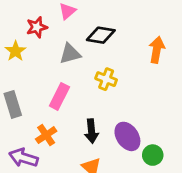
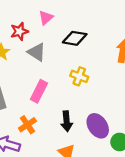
gray triangle: (70, 54) -> (37, 52), moved, turned 48

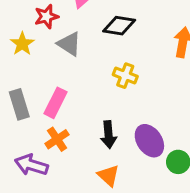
pink rectangle: (39, 91) -> (56, 103), moved

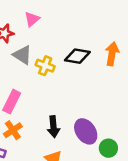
black diamond: (119, 26) -> (77, 56), moved
yellow cross: (125, 76) -> (45, 66), moved

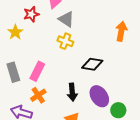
gray triangle: (22, 55) -> (66, 19), moved
black diamond: (77, 56) -> (92, 64), moved

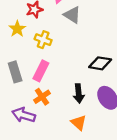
yellow cross: (65, 41) -> (43, 40), moved

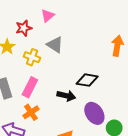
gray triangle: (72, 15) -> (55, 45), moved
black arrow: (79, 93) -> (66, 96), moved, turned -72

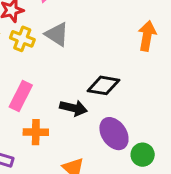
yellow cross: (32, 57) -> (22, 39), moved
orange cross: (31, 112) -> (36, 132), moved, turned 35

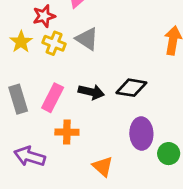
black arrow: (73, 108) -> (91, 92), moved
purple ellipse: (114, 134) -> (141, 134), turned 32

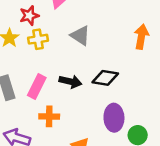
gray triangle: (87, 39) -> (80, 35), moved
yellow cross: (54, 43) -> (38, 39), turned -30

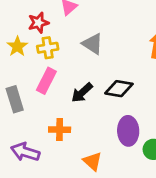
black arrow: (70, 82) -> (82, 93), turned 125
pink rectangle: (37, 87) -> (46, 81), moved

